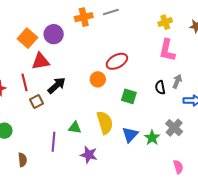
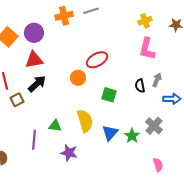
red triangle: (41, 61) -> (34, 60), moved

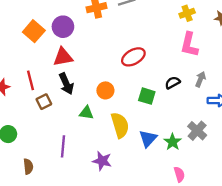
orange circle: (78, 78) -> (105, 90), moved
black arrow: (37, 84) -> (66, 84), turned 108
black semicircle: (140, 86) -> (173, 83), moved, turned 72
green triangle: (55, 126) -> (86, 113), moved
pink semicircle: (158, 165) -> (179, 174), moved

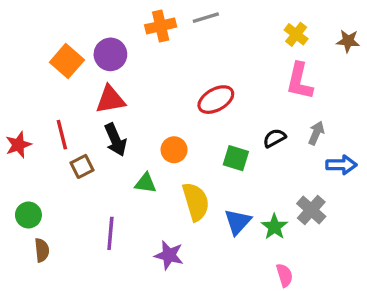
yellow cross: (187, 13) -> (296, 34), turned -32
brown semicircle: (28, 166) -> (42, 250), moved

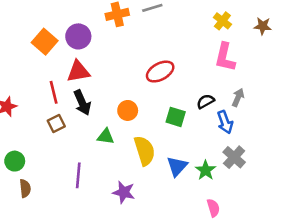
red line: (62, 135) -> (54, 92), moved
blue arrow: (341, 165) -> (225, 122), moved, turned 70

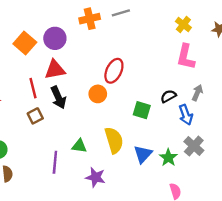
red ellipse: (160, 72) -> (114, 71), moved, turned -35
orange circle: (128, 110) -> (98, 94), moved
green triangle: (106, 136) -> (79, 146), moved

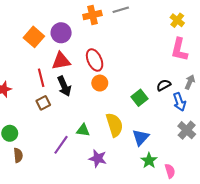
red ellipse: (114, 71) -> (95, 60), moved, turned -50
green square: (142, 110) -> (140, 98), turned 35
green star: (168, 158) -> (149, 161), moved
purple line: (55, 162) -> (61, 145), turned 30

